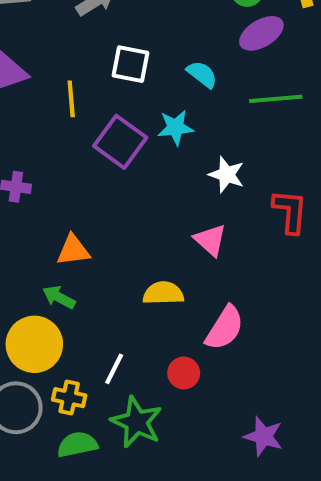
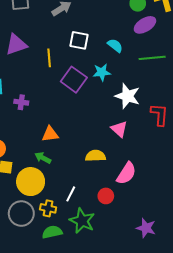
white star: (227, 175) -> (127, 96), size x1.4

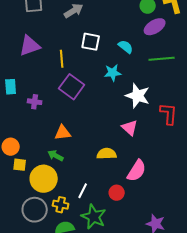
purple square: (74, 80) -> (72, 87), moved

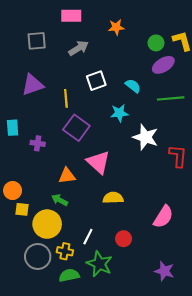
white square: (91, 42) -> (96, 81), turned -30
pink triangle: (130, 128) -> (98, 162), moved, size x1.4
pink semicircle: (137, 171) -> (163, 217), moved

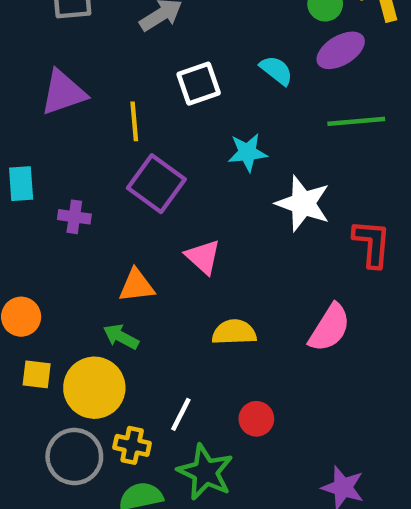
cyan semicircle: (133, 86) -> (276, 70), moved
pink triangle: (98, 162) -> (203, 257), size x0.7
yellow square: (22, 209) -> (37, 374), moved
pink semicircle: (163, 217) -> (330, 328), moved

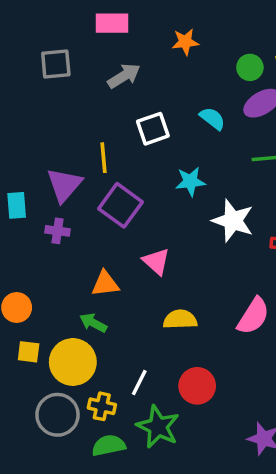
purple triangle: (63, 93) -> (64, 185), moved, turned -30
red circle: (256, 419) -> (197, 386), size x1.4

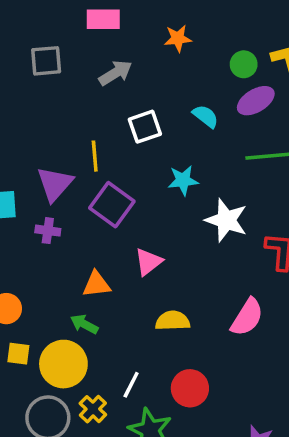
pink triangle: (156, 262) -> (148, 262), turned 40
yellow cross: (102, 406) -> (93, 409), turned 32

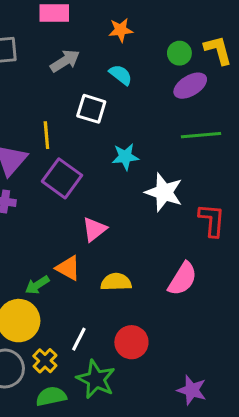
cyan semicircle: (206, 116) -> (121, 75), moved
white square: (145, 127) -> (91, 109), turned 36
orange triangle: (96, 284) -> (68, 268), moved, turned 36
green arrow: (84, 324) -> (37, 285), turned -60

